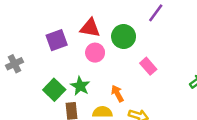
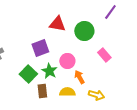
purple square: (57, 40) -> (40, 48), moved
pink circle: (95, 53) -> (67, 61), moved

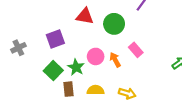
purple square: (40, 48) -> (55, 39), moved
orange arrow: (79, 77) -> (115, 60), moved

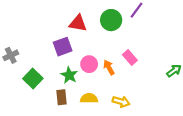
green circle: (114, 24) -> (111, 20), moved
purple square: (55, 39) -> (63, 47), moved
green square: (53, 71) -> (33, 78), moved

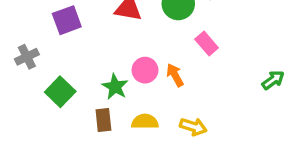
purple square: (63, 47) -> (67, 20), moved
pink rectangle: (130, 58) -> (207, 43), moved

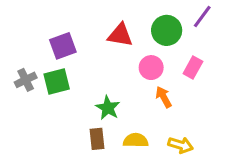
pink rectangle: (207, 43) -> (193, 68), turned 70
pink circle: (145, 70) -> (151, 68), moved
green square: (60, 92) -> (57, 81), moved, turned 32

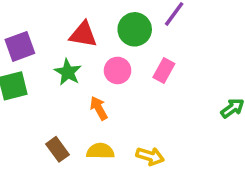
orange arrow: (164, 97) -> (99, 108), moved
green star: (108, 108) -> (68, 72), moved
brown rectangle: (97, 139) -> (58, 149), turned -30

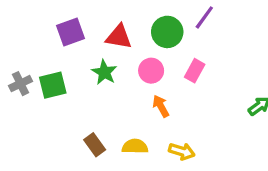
purple square: (20, 46) -> (70, 32), moved
orange arrow: (99, 108) -> (161, 106), moved

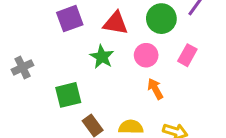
green square: (53, 85) -> (68, 95), moved

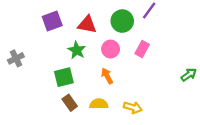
orange arrow: (155, 89) -> (107, 76), moved
green square: (68, 95) -> (64, 77), moved

